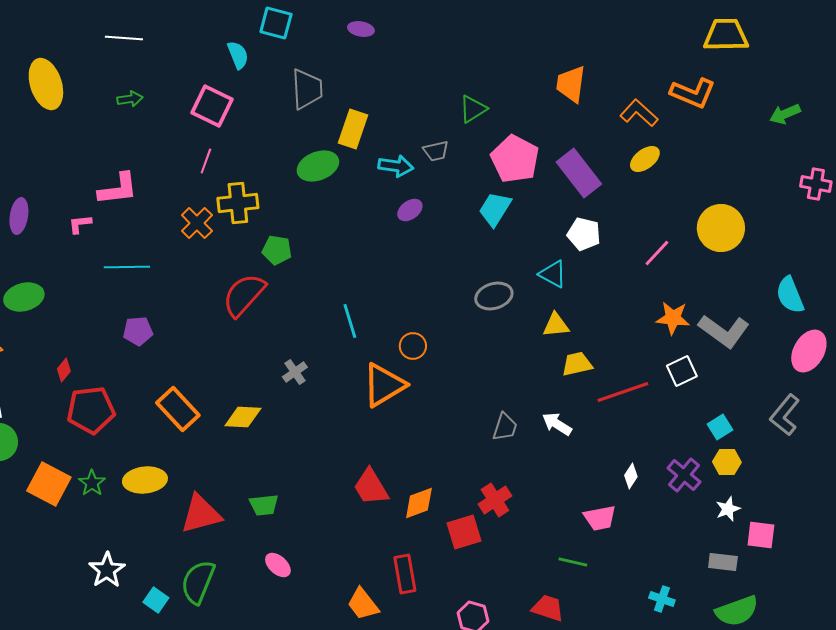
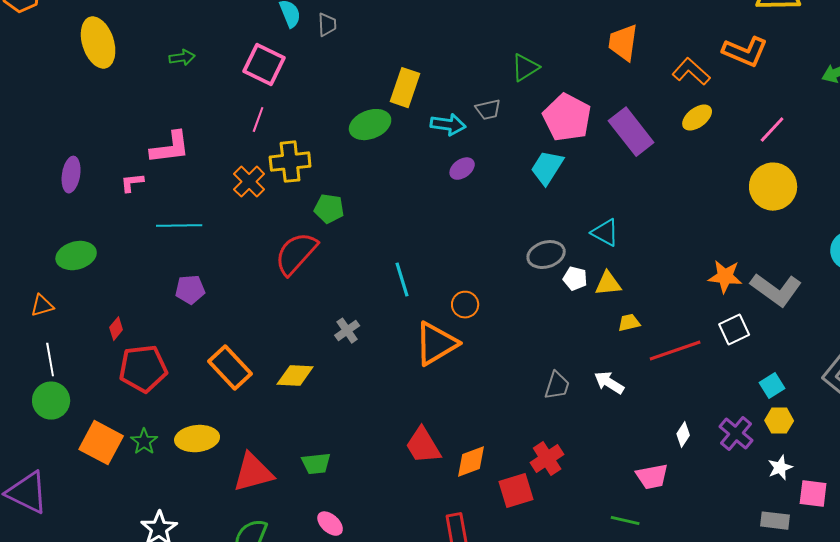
gray trapezoid: (307, 89) -> (327, 25), moved, size x0.6
white pentagon: (584, 234) -> (575, 279), moved, size x0.7
pink line: (657, 253) -> (772, 130), moved
yellow trapezoid: (577, 364) -> (629, 323), size x0.7

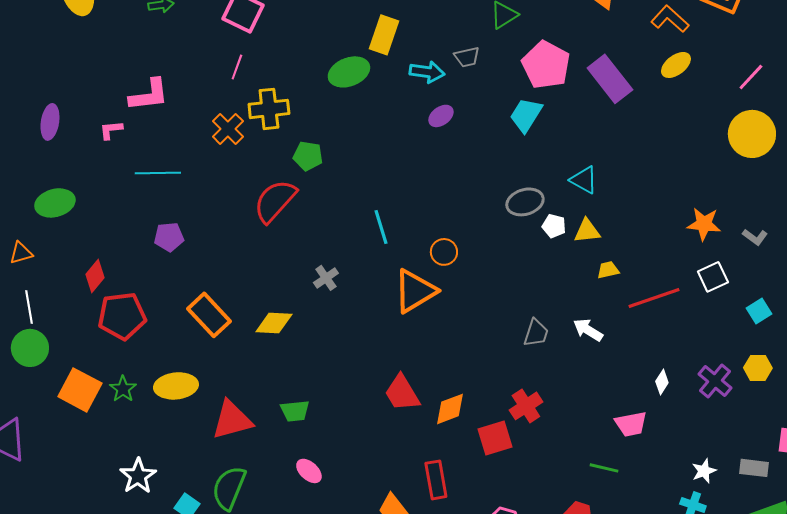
gray L-shape: (776, 290) -> (755, 237), size x0.5
red diamond: (116, 329) -> (95, 276), size x1.4
cyan square: (772, 386) -> (759, 311), moved
white star: (780, 468) -> (704, 471), moved

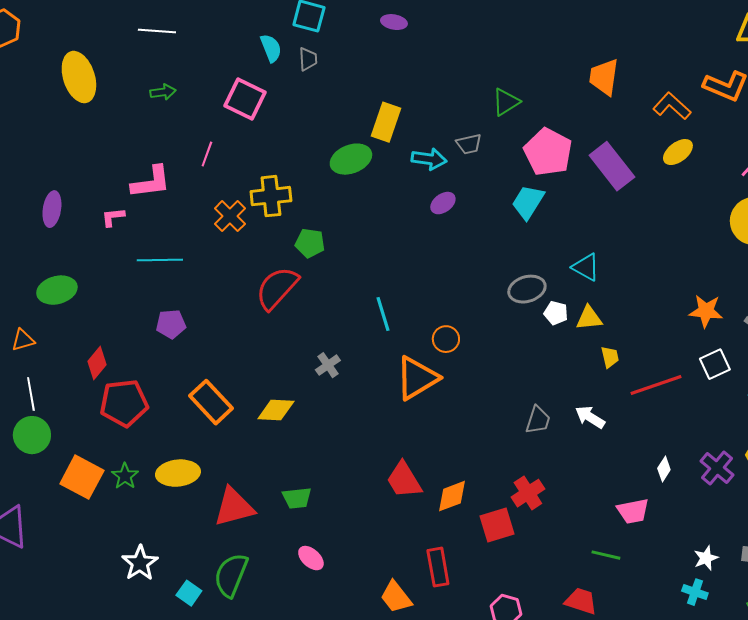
pink line: (237, 67) -> (207, 154), moved
yellow trapezoid: (608, 270) -> (610, 357), turned 90

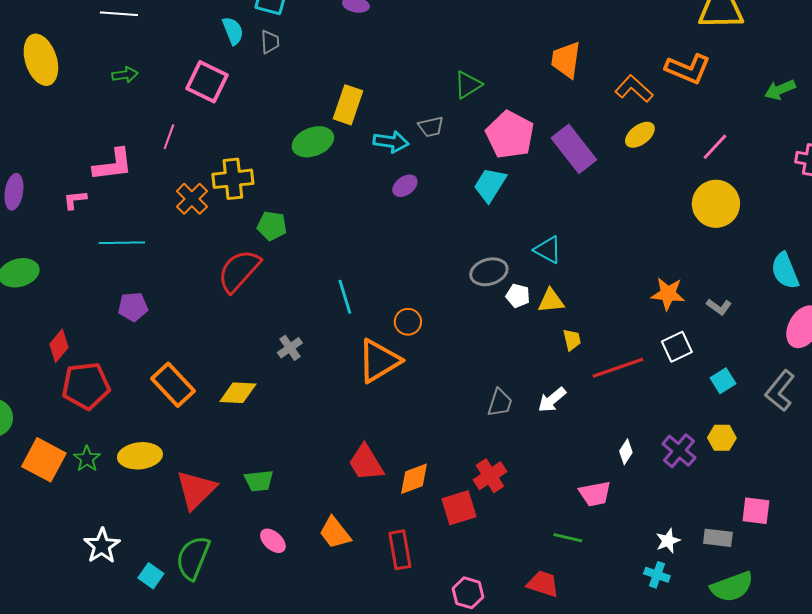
white arrow: (590, 417) -> (552, 400), turned -72
red triangle: (234, 507) -> (196, 490), turned -30
orange trapezoid: (396, 597) -> (335, 533), moved

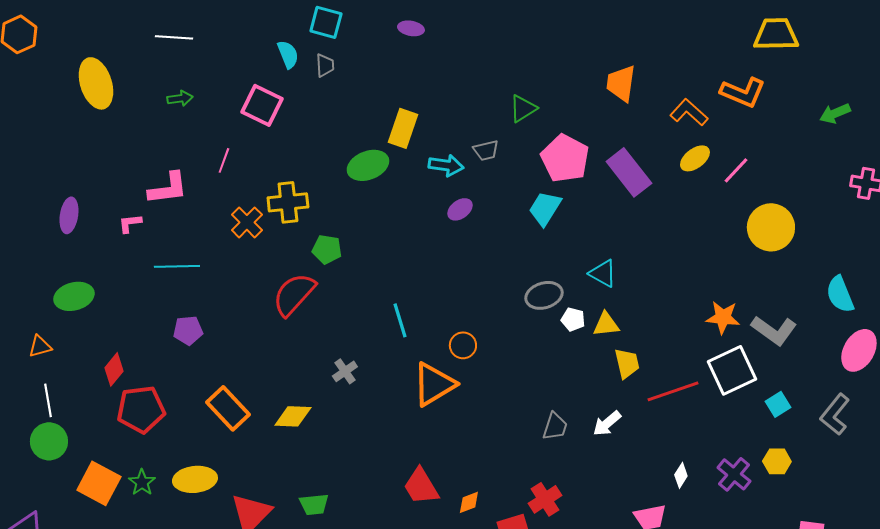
pink line: (715, 147) -> (736, 170), moved
gray L-shape: (719, 307) -> (774, 330), size x1.8
yellow trapezoid: (572, 340) -> (627, 363), size x1.4
white square: (677, 347) -> (732, 370), size x1.6
orange diamond: (414, 479) -> (469, 502), size x0.7

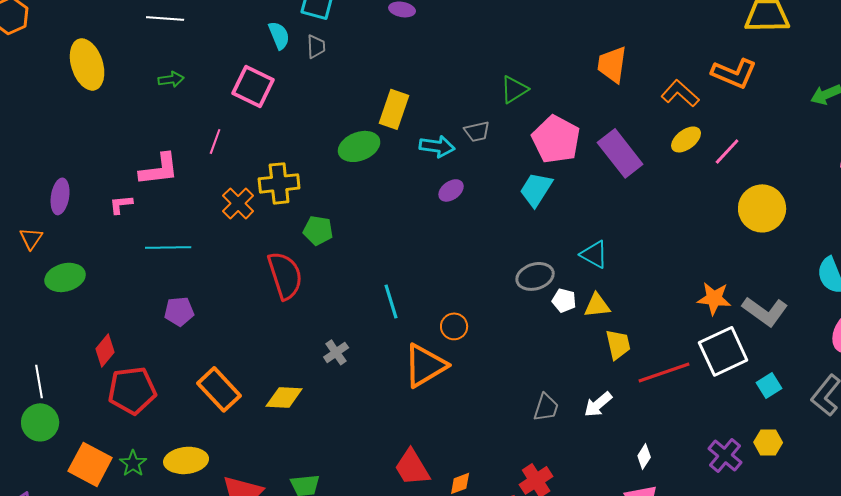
red semicircle: (294, 294) -> (285, 275), turned 120
orange triangle: (40, 346) -> (31, 238), moved, turned -40
white diamond: (681, 475) -> (644, 456), moved

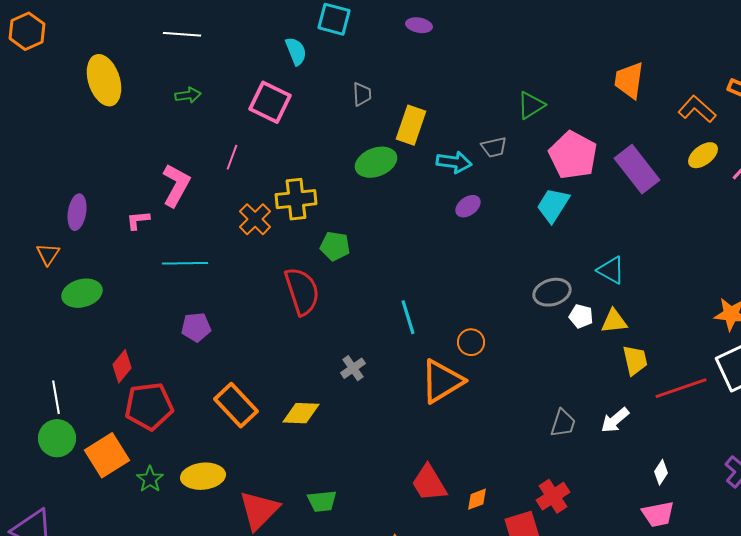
gray trapezoid: (316, 46) -> (362, 94), moved
pink L-shape: (159, 169) -> (176, 185), turned -54
orange square: (90, 464) -> (107, 455), moved, turned 30

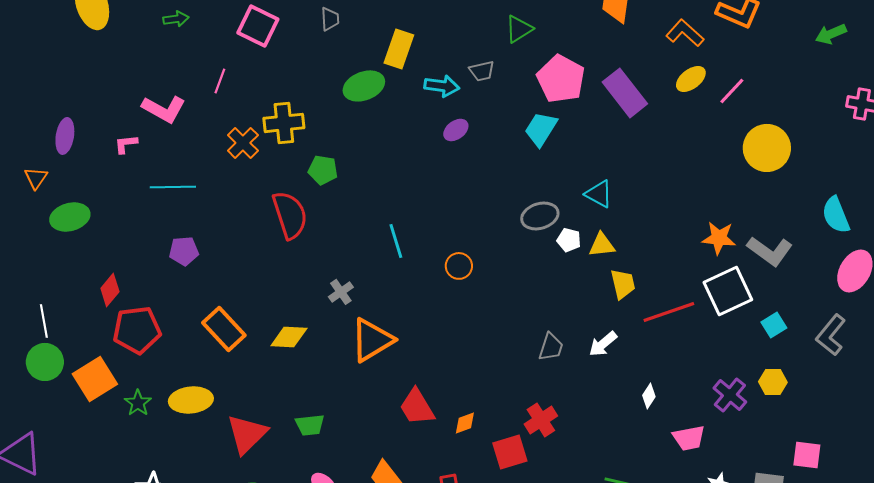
gray trapezoid: (362, 94) -> (330, 19), moved
pink L-shape: (176, 185) -> (164, 109), turned 90
orange triangle: (442, 381) -> (372, 340), moved
pink trapezoid: (658, 514) -> (689, 438), moved

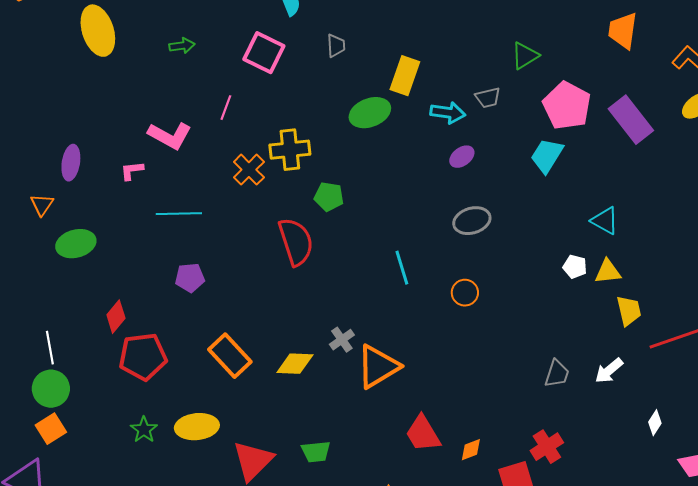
gray ellipse: (540, 216) -> (472, 221), moved
gray cross: (341, 292) -> (342, 340), moved
orange square: (95, 379) -> (51, 429), moved, size x0.7

